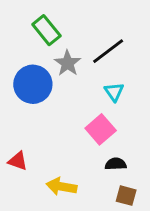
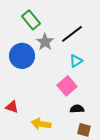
cyan triangle: (114, 92) -> (76, 61), turned 32

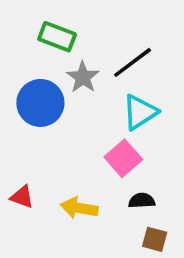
green rectangle: (31, 20) -> (57, 37), turned -30
cyan triangle: (76, 61) -> (140, 112), size x1.5
yellow arrow: (41, 124) -> (79, 208), moved

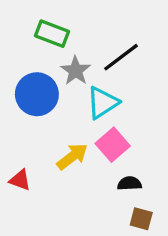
cyan triangle: (140, 112) -> (103, 103), moved
yellow arrow: (79, 208) -> (72, 156), moved, turned 132

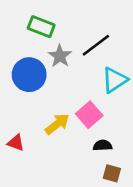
cyan triangle: (103, 103) -> (115, 80), moved

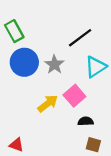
green rectangle: (41, 27) -> (14, 31), moved, turned 40
gray star: (60, 56) -> (54, 64), moved
red triangle: (16, 143) -> (17, 145), moved

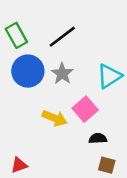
black line: (80, 38) -> (62, 37), moved
yellow arrow: (48, 103) -> (55, 118), turned 60
red triangle: (17, 145) -> (19, 165), turned -40

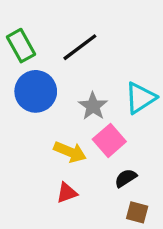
gray star: (62, 74) -> (93, 106), moved
black semicircle: (98, 138) -> (126, 178), turned -30
red triangle: (19, 165) -> (67, 193), moved

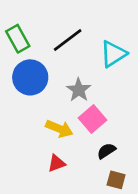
cyan triangle: (140, 98) -> (113, 54), moved

